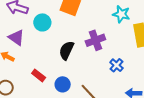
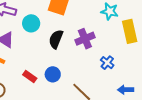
black semicircle: (66, 50) -> (56, 39), moved
blue circle: (63, 84) -> (53, 74), moved

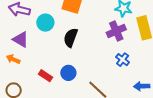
purple cross: (85, 39) -> (116, 31), moved

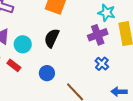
cyan circle: (45, 23) -> (23, 44), moved
red rectangle: (46, 76) -> (14, 65), moved

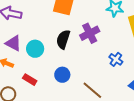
purple cross: (98, 35) -> (90, 33), moved
red rectangle: (14, 65) -> (30, 80), moved

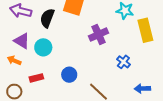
black semicircle: (63, 39) -> (47, 18), moved
red rectangle: (30, 80) -> (36, 78), turned -48

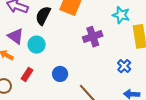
blue cross: (123, 62) -> (124, 66), moved
red rectangle: (36, 78) -> (27, 74), turned -48

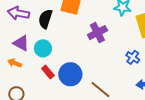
red rectangle: (27, 74) -> (48, 72), moved, turned -64
blue circle: (60, 74) -> (70, 74), size x1.5

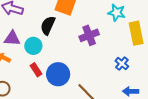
black semicircle: (45, 19) -> (48, 25), moved
purple triangle: (21, 43) -> (12, 38), turned -30

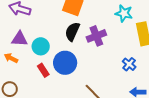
black semicircle: (48, 25) -> (72, 32), moved
blue circle: (58, 74) -> (65, 63), moved

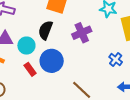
black semicircle: (72, 32) -> (45, 30), moved

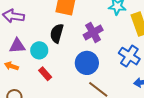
blue cross: (116, 59) -> (129, 56), size x1.5
blue circle: (52, 61) -> (87, 63), moved

